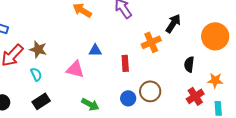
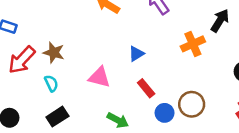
blue triangle: (95, 50) -> (136, 54), moved, turned -32
red rectangle: (125, 63) -> (146, 88), moved, turned -35

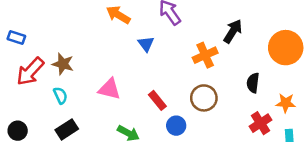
blue triangle: (136, 54) -> (146, 44), moved, turned -35
brown circle: (192, 104) -> (204, 98), moved

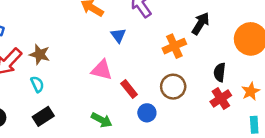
pink triangle: (109, 89) -> (102, 70), moved
orange star: (286, 103) -> (251, 91), turned -30
red cross: (261, 123) -> (221, 99), moved

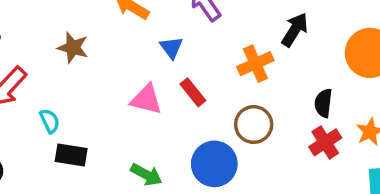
brown star: (40, 54) -> (73, 48), moved
red rectangle: (129, 89) -> (193, 92), moved
blue circle: (147, 113) -> (214, 164), size x1.6
black rectangle: (43, 116) -> (71, 155), moved, turned 42

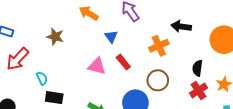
black arrow: (295, 30) -> (181, 26), turned -114

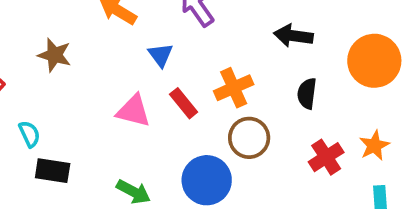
orange cross: (159, 46) -> (234, 88), moved
black semicircle: (197, 68) -> (307, 94), moved

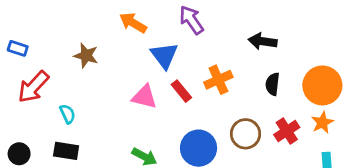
blue triangle: (160, 55) -> (164, 56), size x1.5
orange circle: (374, 61) -> (322, 85), moved
brown circle: (249, 138) -> (245, 134), moved
black rectangle: (53, 171) -> (66, 151), moved

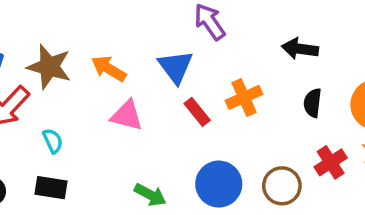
orange arrow: (133, 23) -> (109, 69), moved
brown star: (86, 56) -> (49, 67), moved, size x1.4
pink triangle: (144, 97) -> (127, 115), moved
brown circle: (245, 134) -> (282, 186), moved

